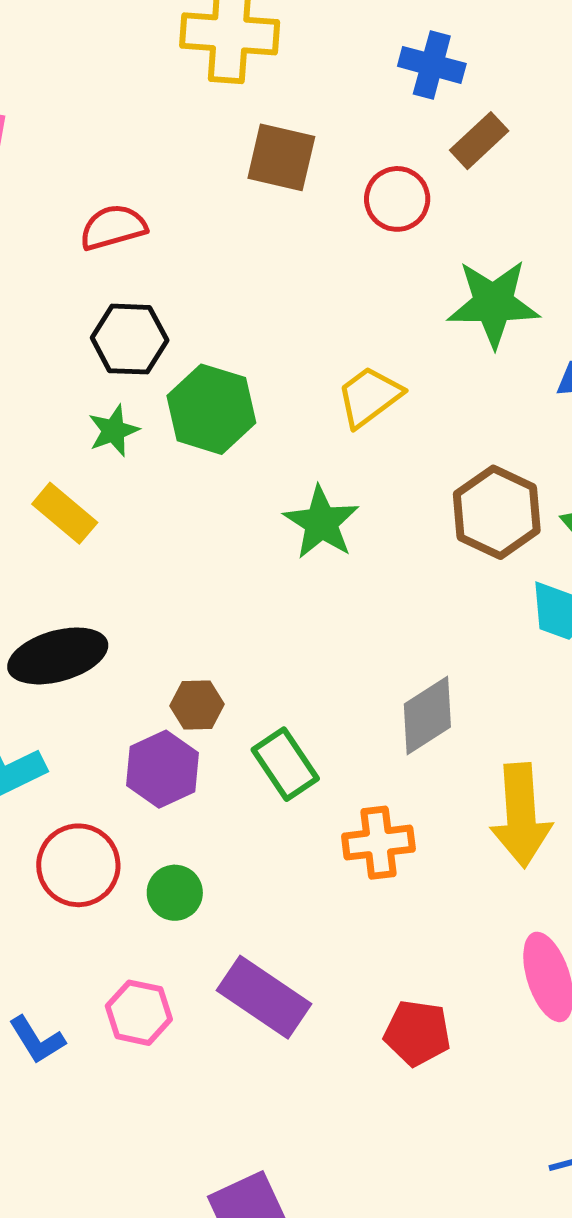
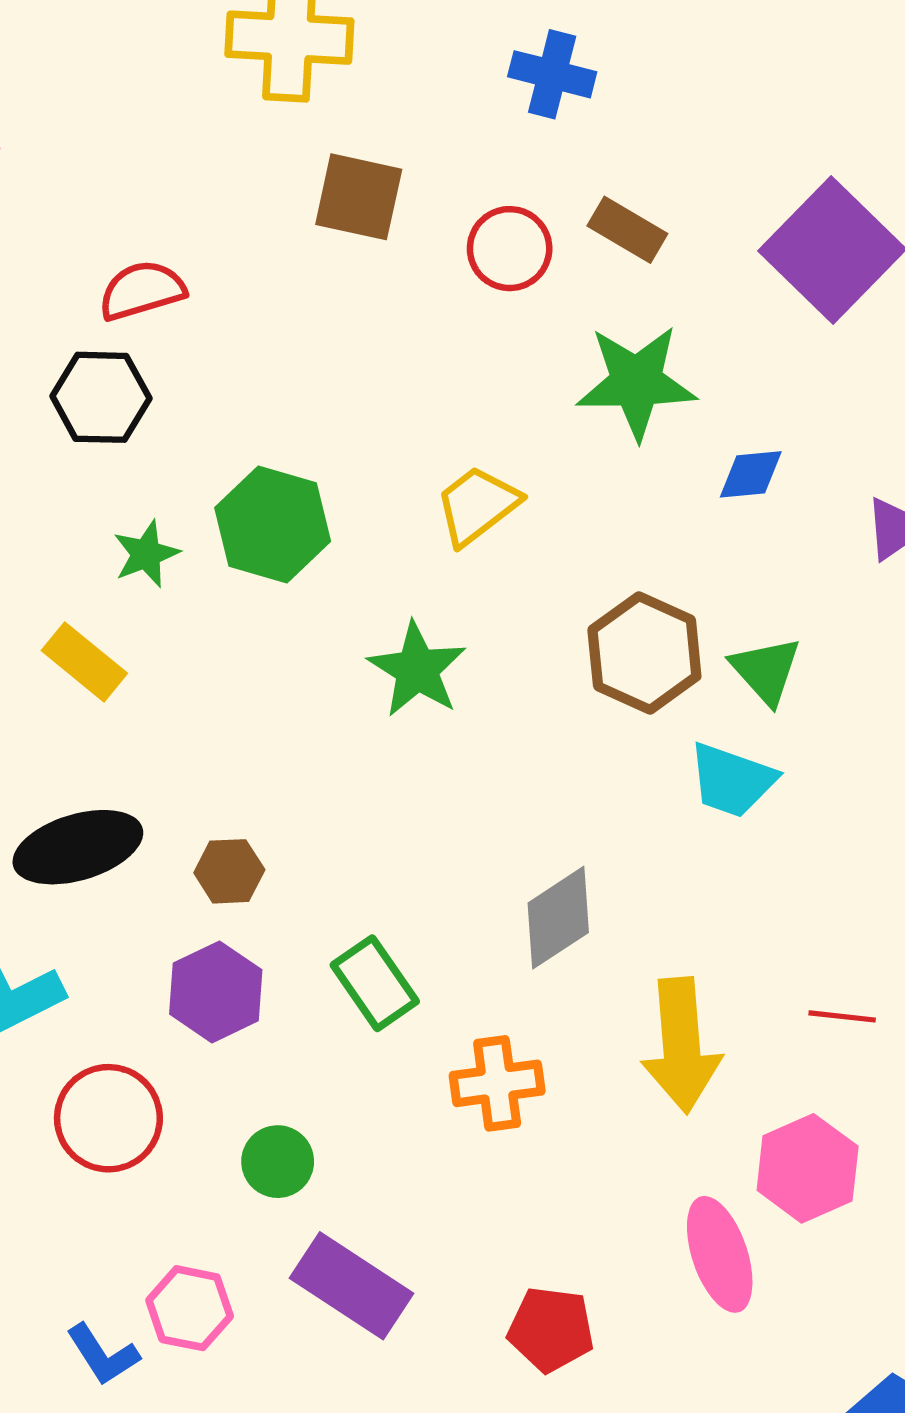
brown rectangle: (479, 141) -> (627, 230), moved, turned 74
black hexagon: (130, 339) -> (101, 397), moved
brown hexagon: (197, 705) -> (229, 871), moved
green circle: (175, 893) -> (278, 1162), moved
blue L-shape: (37, 1040) -> (103, 1355), moved

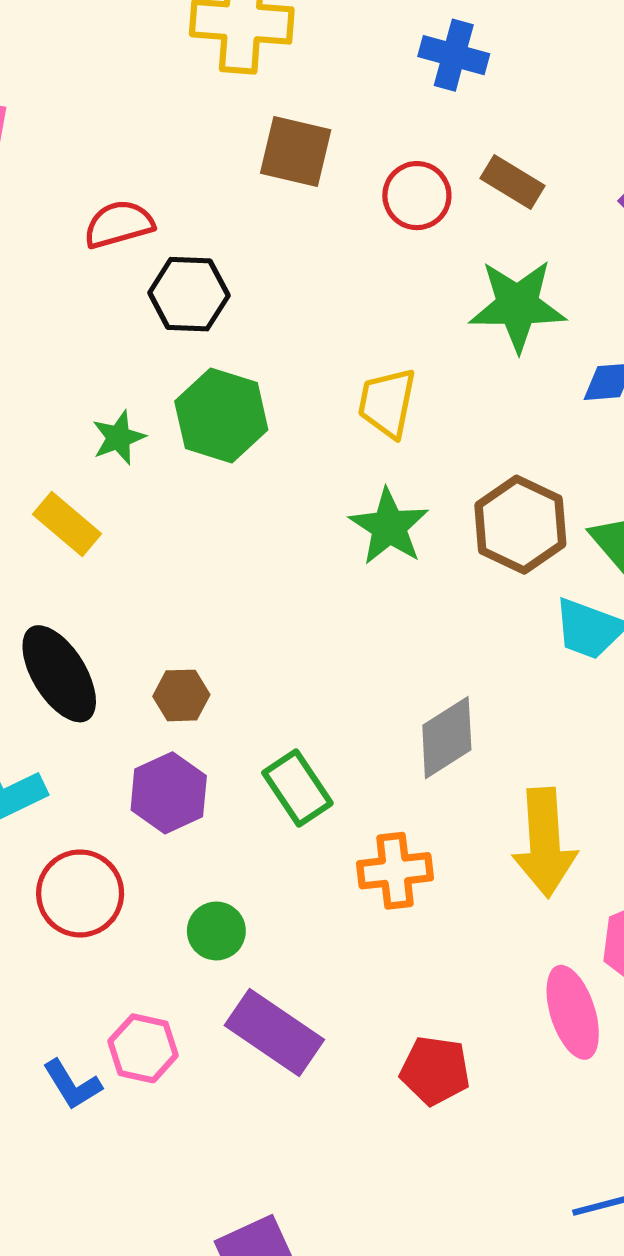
black hexagon: (101, 397) -> (189, 294), moved
yellow trapezoid: (477, 505) -> (387, 403), turned -42
green star: (417, 669) -> (389, 527), moved
black ellipse: (78, 847) -> (59, 674), turned 74

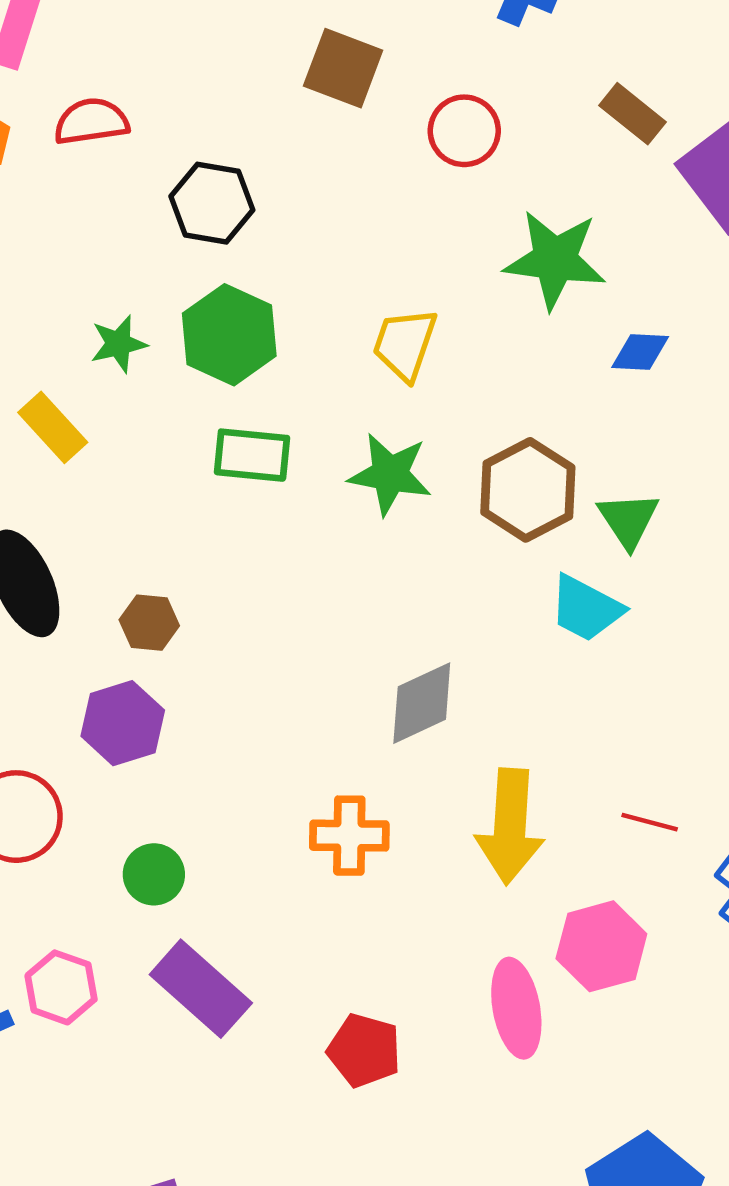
brown rectangle: (512, 182) -> (632, 114), moved
red semicircle: (119, 224) -> (91, 122), moved
green star: (389, 527) -> (390, 474), turned -30
green rectangle: (297, 788) -> (252, 455), moved, turned -58

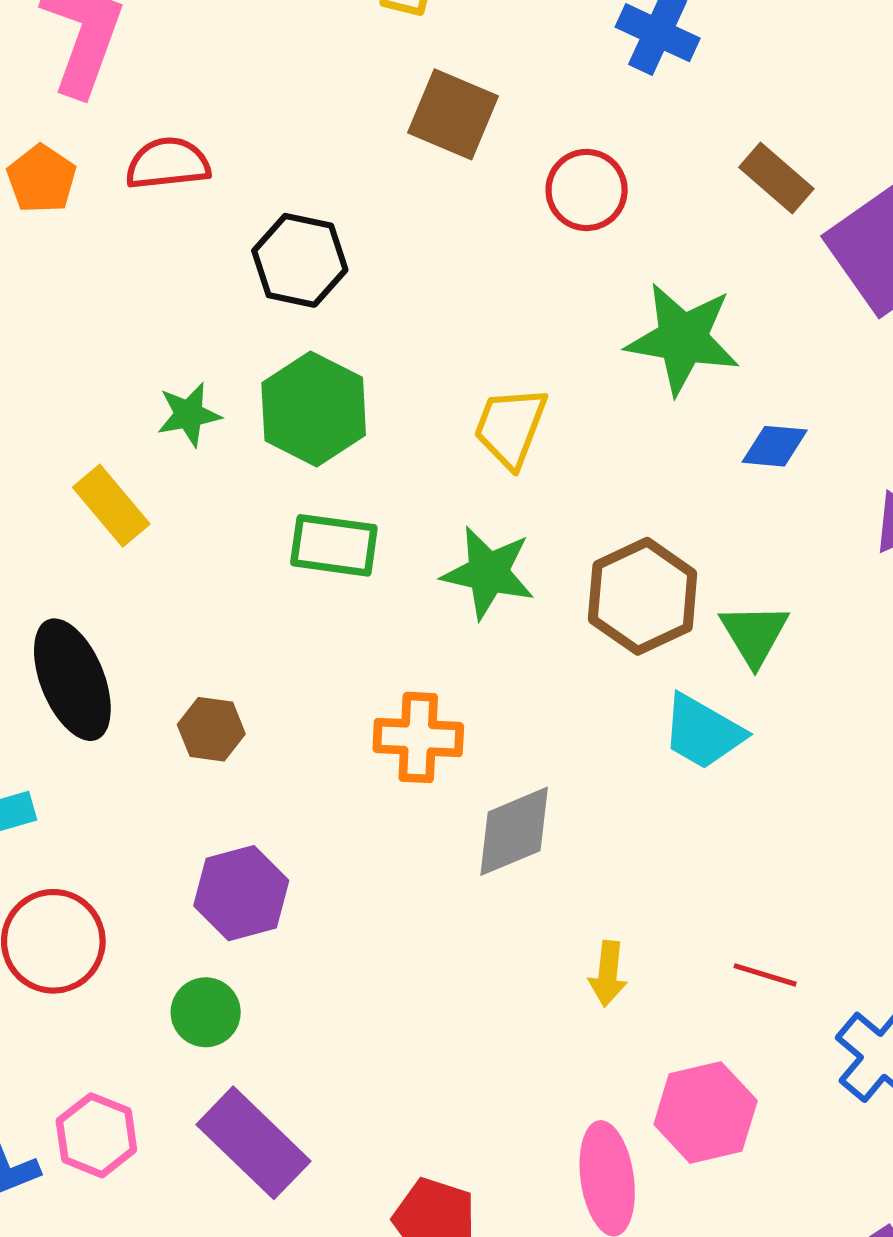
purple hexagon: (123, 723) -> (241, 893), moved
yellow arrow: (510, 826) -> (608, 974), size x0.5
orange cross: (349, 836) -> (418, 737), moved

